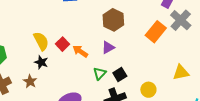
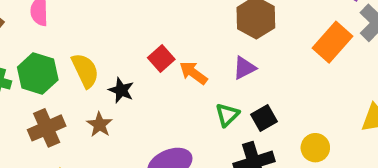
yellow semicircle: (41, 41) -> (85, 71), moved

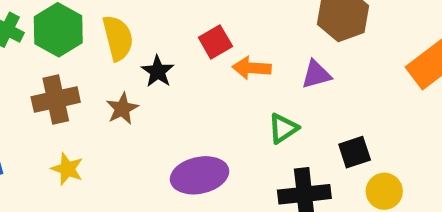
orange arrow: (193, 73) -> (252, 68), turned -44
black square: (264, 118) -> (355, 152), moved

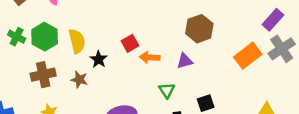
brown star: (122, 109) -> (79, 80), turned -30
green triangle: (283, 128) -> (167, 90), turned -30

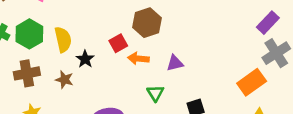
brown hexagon: (199, 29) -> (147, 23), moved
orange rectangle: (248, 56) -> (252, 82), moved

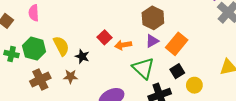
brown hexagon: (147, 23) -> (153, 18), moved
orange rectangle: (252, 82) -> (177, 44), moved
green triangle: (155, 93) -> (143, 68), size x1.6

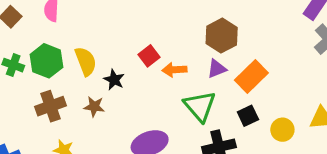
yellow circle: (194, 85) -> (282, 130), moved

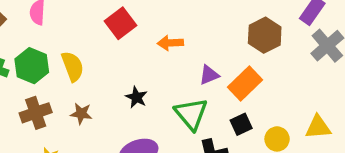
brown hexagon: (222, 36) -> (265, 35), moved
red square: (149, 56) -> (120, 23), moved, size x1.4
orange arrow: (175, 70) -> (170, 43), moved
black star: (114, 80) -> (136, 97), moved

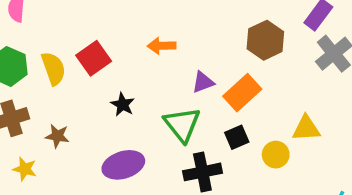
red square: (120, 23) -> (94, 58), moved
brown star: (81, 114) -> (57, 136), moved
yellow triangle: (318, 127) -> (306, 128), moved

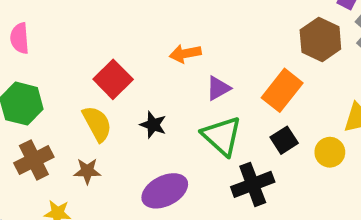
brown hexagon: (265, 40) -> (320, 40), moved
yellow semicircle: (53, 68) -> (97, 124), moved
purple triangle: (203, 82) -> (218, 88), moved

